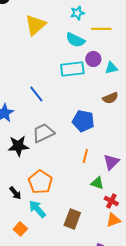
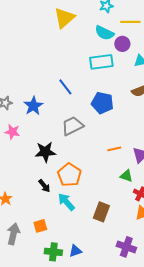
purple circle: (93, 59) -> (122, 44), moved
blue pentagon: (83, 121) -> (102, 103), moved
black star: (18, 146) -> (45, 152), moved
orange line: (85, 156) -> (114, 149), turned 64
orange square: (20, 229) -> (40, 226), moved, turned 32

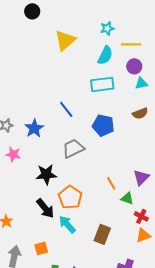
cyan semicircle: (104, 33) -> (105, 55), turned -90
purple circle: (122, 44) -> (134, 66), moved
orange line: (114, 149) -> (111, 183), moved, turned 72
black arrow: (44, 186) -> (45, 208), size x1.5

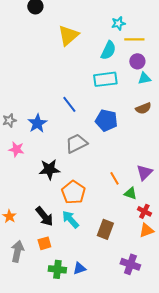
cyan star: (107, 28) -> (118, 23), moved
black arrow: (45, 208) -> (44, 216), moved

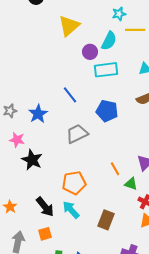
purple circle: (137, 61) -> (90, 52), moved
black star: (49, 169) -> (32, 160), moved, turned 30
orange pentagon: (73, 192) -> (74, 183), turned 30

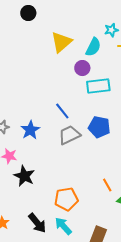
cyan semicircle: (109, 41) -> (93, 47), moved
gray trapezoid: (77, 134) -> (69, 135), moved

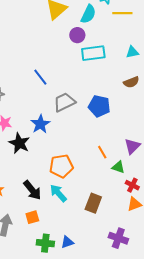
blue line: (62, 111) -> (40, 77), moved
blue pentagon: (99, 127) -> (99, 106), moved
blue star: (30, 130) -> (40, 124), moved

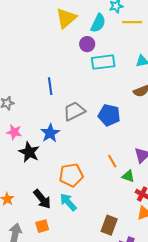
blue line: (40, 77) -> (50, 86), turned 30
brown rectangle: (93, 203) -> (109, 225), moved

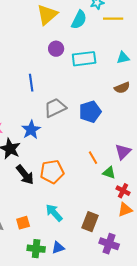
purple circle: (87, 44) -> (56, 49), moved
blue pentagon: (109, 115) -> (90, 112), turned -30
black arrow: (42, 199) -> (25, 175), moved
cyan arrow: (68, 202) -> (54, 213), moved

